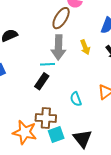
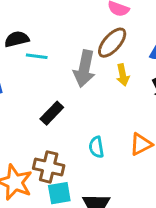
brown ellipse: (61, 18) -> (112, 43), moved
cyan line: (47, 64) -> (37, 56), moved

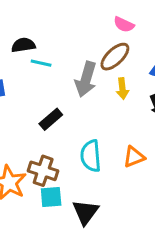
cyan semicircle: (96, 147) -> (91, 156), size x1.5

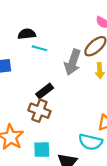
cyan semicircle: (91, 156) -> (90, 142), moved, turned -75
brown cross: (43, 171) -> (39, 111), moved

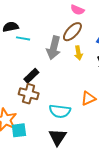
cyan semicircle: (90, 142) -> (60, 111), moved
cyan square: (42, 150) -> (19, 130), moved

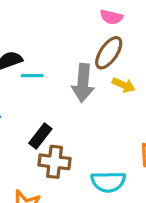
yellow arrow: (78, 53) -> (124, 85), turned -48
black rectangle: (31, 76) -> (40, 136), moved

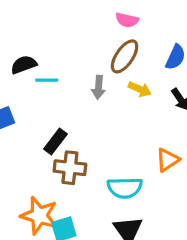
gray arrow: (83, 83) -> (99, 87), size x0.6

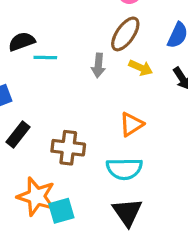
black rectangle: (55, 141) -> (18, 134), moved
orange triangle: (168, 160) -> (131, 124), moved

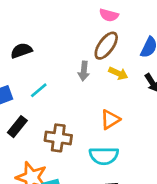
cyan line: (45, 58) -> (39, 90), moved, turned -42

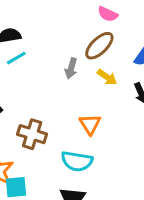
cyan line: (39, 90) -> (16, 58), moved
orange triangle: (110, 119) -> (90, 124), turned -40

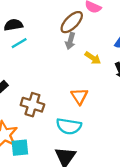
brown ellipse: (99, 46) -> (72, 22), moved
gray arrow: (71, 68) -> (70, 41), moved

